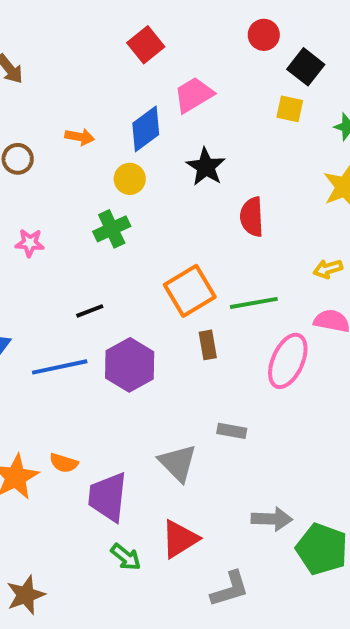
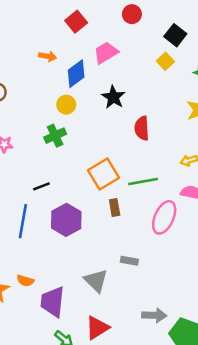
red circle: (264, 35) -> (132, 14), moved
yellow square: (290, 109) -> (165, 61), turned 35
orange arrow: (80, 137) -> (48, 56), moved
blue line: (60, 367) -> (23, 221), turned -68

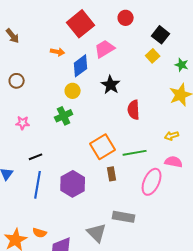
red square: (76, 22) -> (81, 24), size x1.5
black line: (41, 186) -> (36, 157), moved
gray rectangle: (129, 261) -> (124, 217), size x1.5

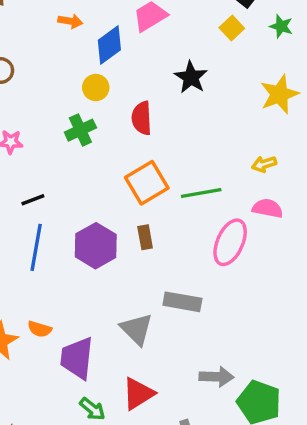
green star: (182, 65) -> (281, 26), moved
black star: (111, 85) -> (191, 77), moved
red semicircle: (134, 110) -> (142, 118), moved
brown rectangle: (112, 174) -> (145, 237), moved

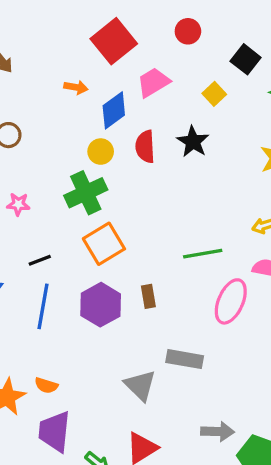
yellow square: (232, 28) -> (214, 94), moved
red semicircle: (142, 118) -> (145, 147), moved
green cross: (80, 130) -> (86, 193), size x1.4
orange square: (147, 183) -> (104, 244), moved
purple trapezoid: (77, 358) -> (55, 432), moved

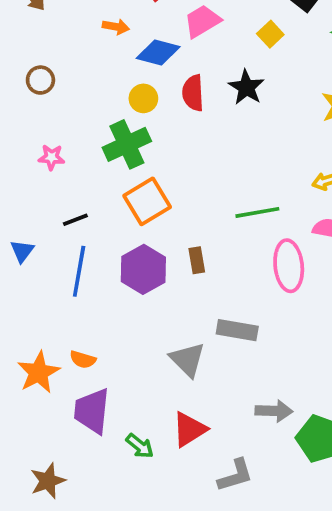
blue diamond: (114, 110) -> (158, 52), turned 51
pink ellipse: (231, 301) -> (289, 266), turned -30

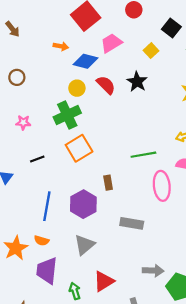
red semicircle: (193, 93) -> (106, 85), turned 138
purple hexagon: (143, 269) -> (83, 204), moved
blue line: (79, 271) -> (47, 206), moved
gray triangle: (188, 360) -> (84, 245), moved, turned 35
green arrow: (140, 446) -> (75, 291), turned -147

